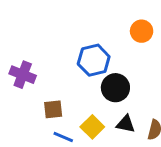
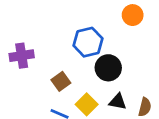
purple cross: (23, 75) -> (22, 56), turned -30
brown square: (53, 109) -> (61, 81), moved, turned -30

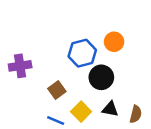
orange circle: (133, 15) -> (114, 42), moved

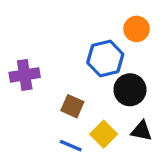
orange circle: (114, 42) -> (137, 29), moved
brown square: (57, 90) -> (72, 106), turned -30

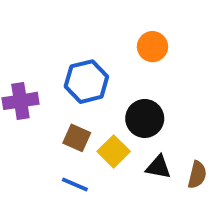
blue hexagon: (105, 59) -> (86, 82), moved
yellow square: (104, 134) -> (114, 151), moved

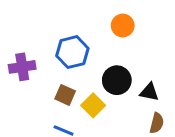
black triangle: (158, 167) -> (149, 92), moved

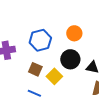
orange circle: (123, 26) -> (74, 33), moved

